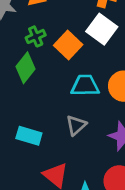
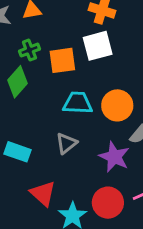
white square: (102, 29) -> (98, 46), turned 36
orange square: (68, 45) -> (62, 60), turned 36

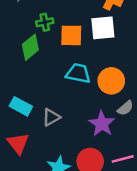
gray triangle: (66, 143) -> (51, 117), moved
red triangle: (43, 193) -> (18, 143), moved

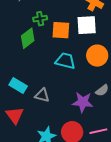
orange circle: (111, 81) -> (97, 56), moved
gray triangle: (51, 117) -> (42, 95), turned 42
purple star: (102, 124) -> (83, 102), turned -30

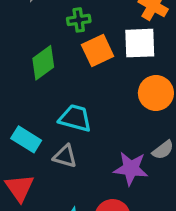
green cross: (40, 19) -> (79, 20), moved
orange square: (61, 30) -> (98, 50), turned -30
cyan trapezoid: (65, 61) -> (75, 118), moved

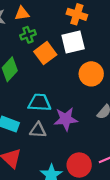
purple star: (131, 169) -> (66, 119), moved

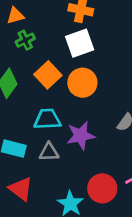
orange square: (45, 53) -> (48, 75), moved
orange circle: (91, 74) -> (82, 83), moved

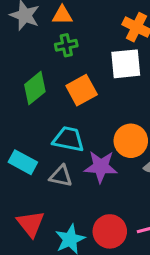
orange circle: (82, 83) -> (131, 141), moved
red triangle: (21, 189) -> (31, 224), moved

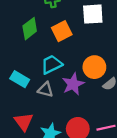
cyan trapezoid: (68, 139) -> (52, 64), turned -40
purple star: (101, 167) -> (73, 84), turned -30

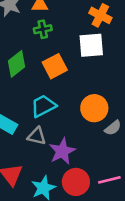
purple star: (73, 84) -> (62, 151), moved

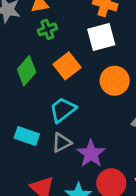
orange circle: (94, 108) -> (115, 81), moved
gray triangle: (37, 136) -> (61, 143), turned -30

